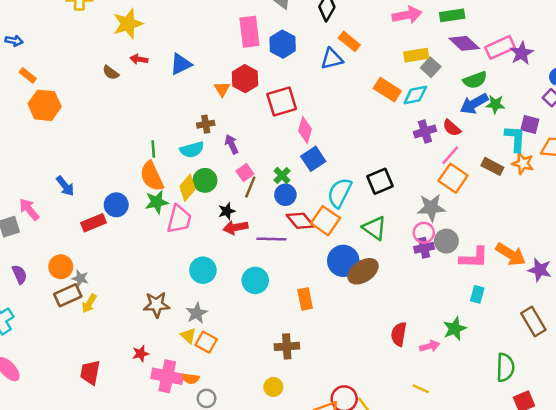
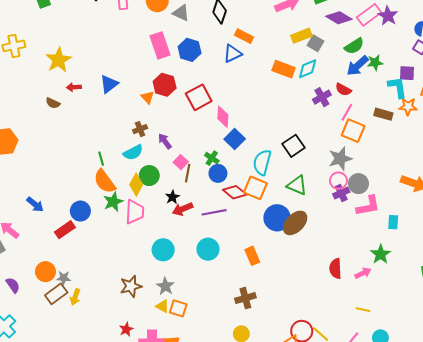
pink L-shape: (474, 258) -> (368, 206), moved

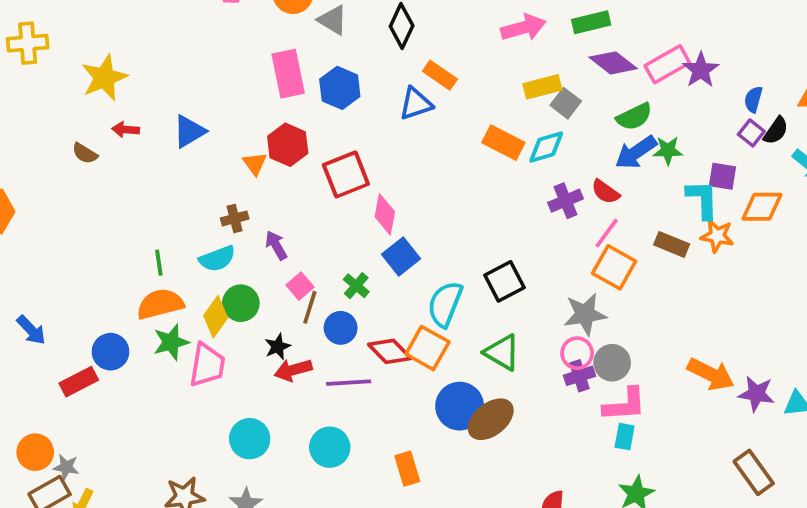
blue circle: (218, 173) -> (341, 328), moved
orange semicircle: (105, 181) -> (160, 304), turned 105
cyan rectangle: (393, 222) -> (625, 437), moved

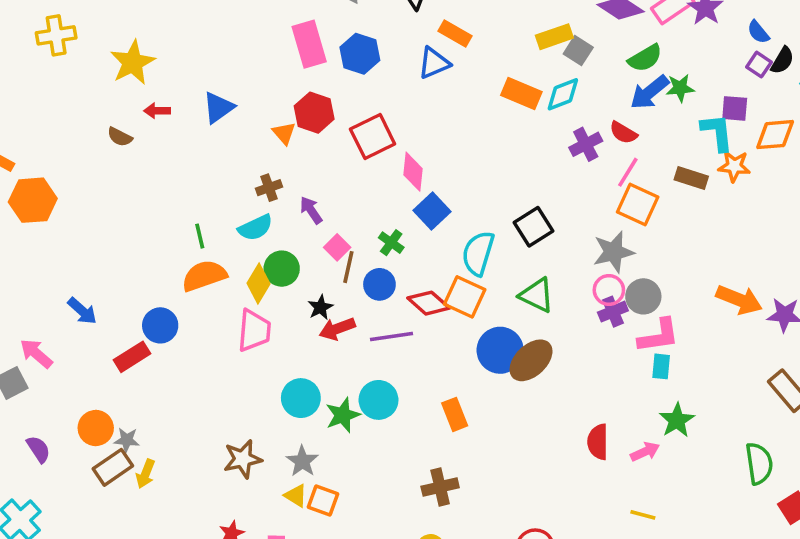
blue semicircle: (753, 99) -> (758, 32), turned -50
green star: (171, 342) -> (343, 415), moved

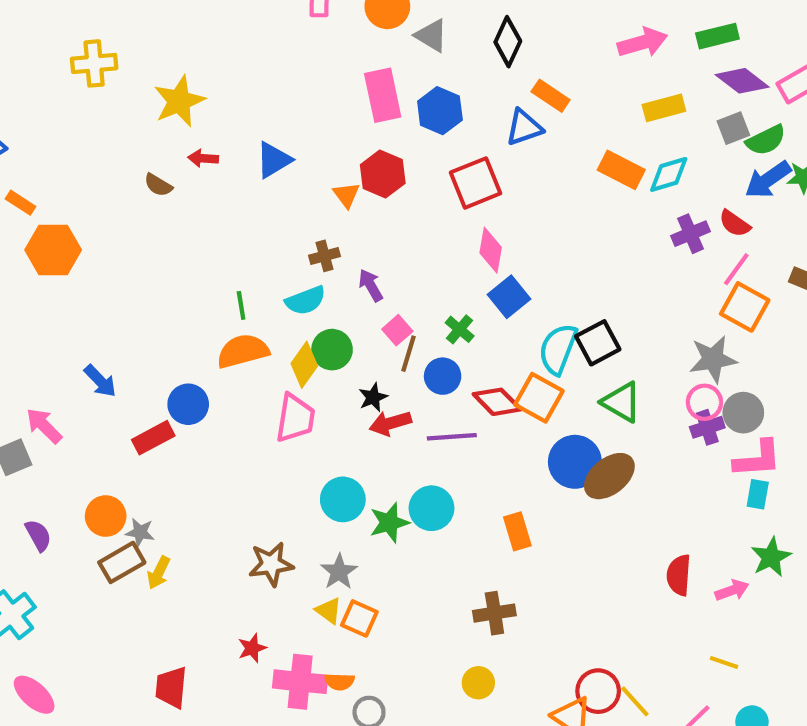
gray square: (578, 51) -> (733, 128), moved, turned 32
red square: (373, 137) -> (475, 183), moved
black square: (533, 227) -> (598, 343), moved

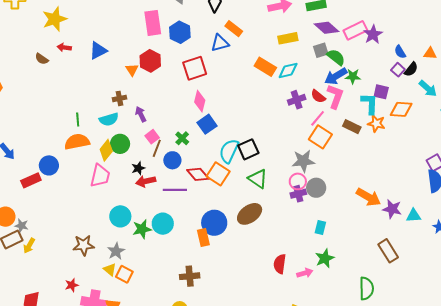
green semicircle: (766, 140) -> (336, 57), turned -120
pink L-shape: (757, 459) -> (335, 96), moved, turned -70
blue circle: (575, 462) -> (214, 223), moved

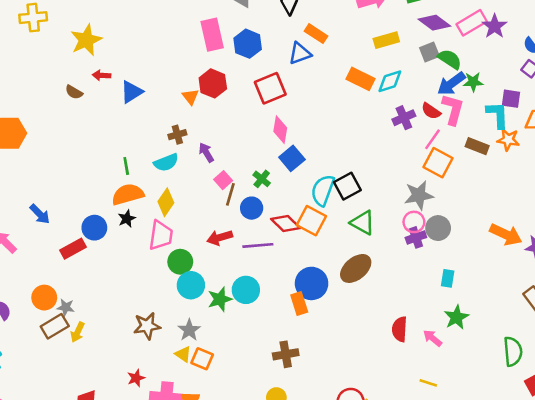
blue triangle: (98, 51) -> (132, 92), moved
green circle: (120, 144) -> (180, 262), moved
black star: (138, 168) -> (127, 219), moved
pink arrow: (305, 273) -> (433, 338), turned -119

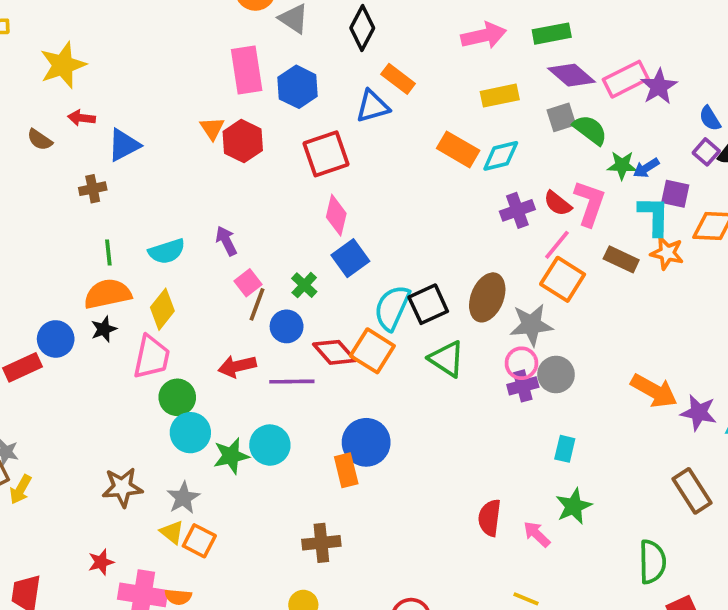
blue arrow: (451, 84) -> (646, 168), moved, size x0.6
orange triangle: (190, 97) -> (212, 128), moved
brown cross: (177, 135) -> (93, 189), moved
brown ellipse: (356, 268) -> (487, 297), moved, turned -32

